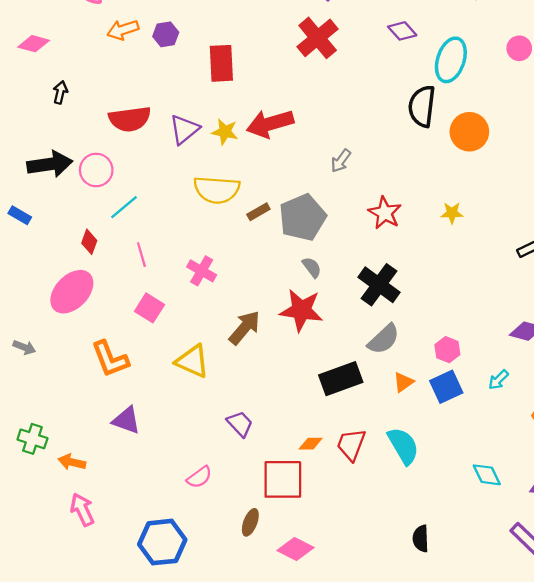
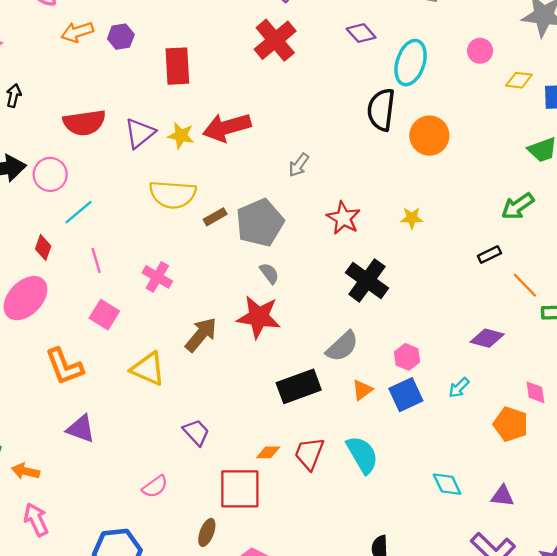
black cross: (379, 285) -> (367, 280), moved

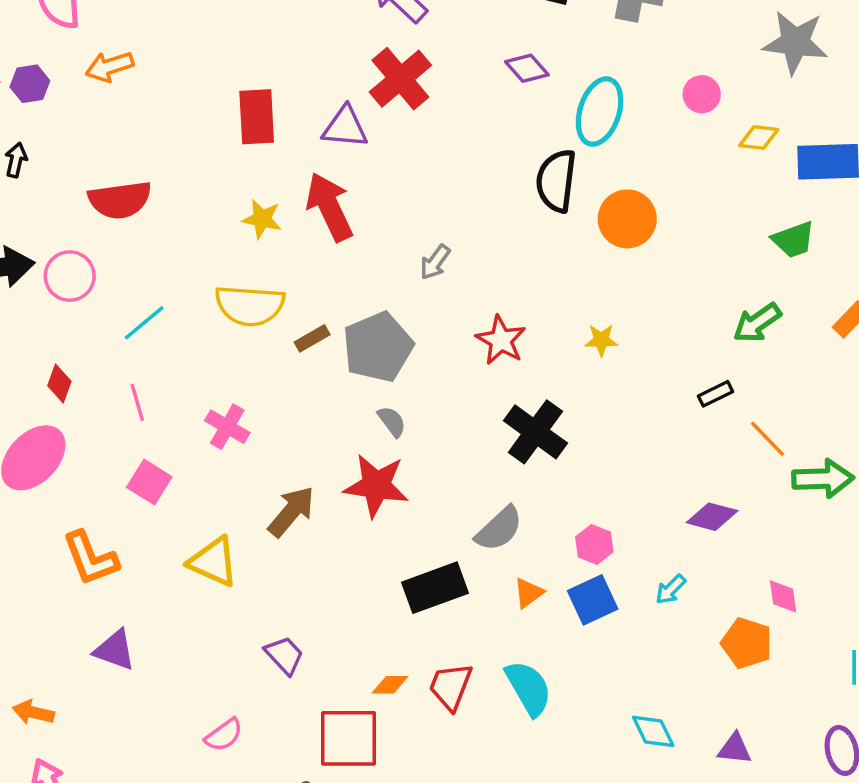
purple hexagon: (121, 37) -> (30, 84), moved
red arrow: (227, 127) -> (329, 207), turned 81
purple triangle: (140, 133) -> (345, 127), moved, turned 44
cyan line: (78, 212) -> (144, 323), moved

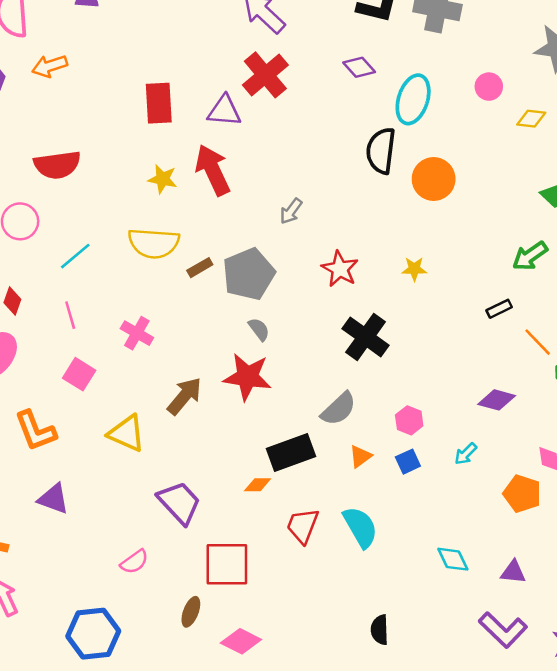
blue square: (593, 600) -> (408, 462), size x0.7
purple trapezoid: (284, 655) -> (179, 503), size x1.5
orange diamond: (390, 685) -> (258, 485), moved

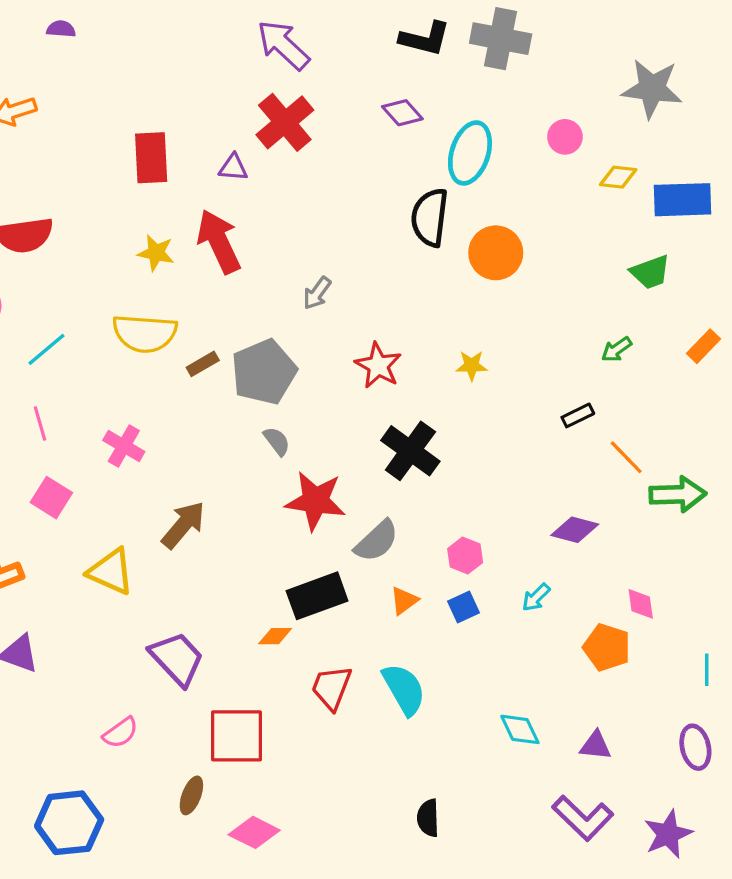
purple triangle: (224, 111) -> (233, 167), size x0.7
green arrow: (530, 256) -> (617, 349), size x0.7
red star: (247, 377) -> (315, 501), moved

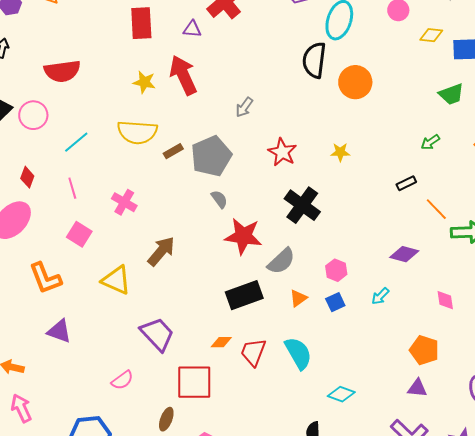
orange diamond: (275, 636) -> (221, 342), moved
orange pentagon: (607, 647) -> (424, 350), moved
cyan diamond: (520, 729) -> (341, 394), moved, turned -44

